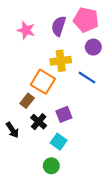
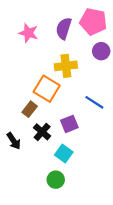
blue line: (87, 78) -> (94, 102), moved

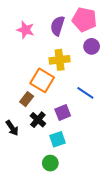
cyan square: (64, 153) -> (58, 139), turned 35

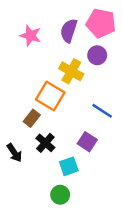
purple circle: (92, 46) -> (97, 55), moved
yellow cross: (60, 60) -> (71, 71), turned 36
purple square: (63, 112) -> (87, 142), moved, turned -35

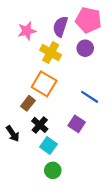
pink star: (31, 36) -> (27, 31), turned -30
yellow cross: (71, 71) -> (51, 53), moved
cyan square: (69, 166) -> (48, 145), moved, turned -35

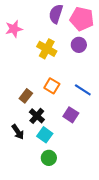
purple semicircle: (60, 27) -> (56, 14), moved
pink star: (27, 31) -> (14, 29), moved
orange square: (44, 84) -> (52, 86), moved, size x0.7
black arrow: (13, 134) -> (18, 132), moved

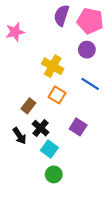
yellow cross: (47, 49) -> (53, 66), moved
blue line: (83, 90) -> (90, 84), moved
black arrow: (18, 132) -> (19, 136), moved

